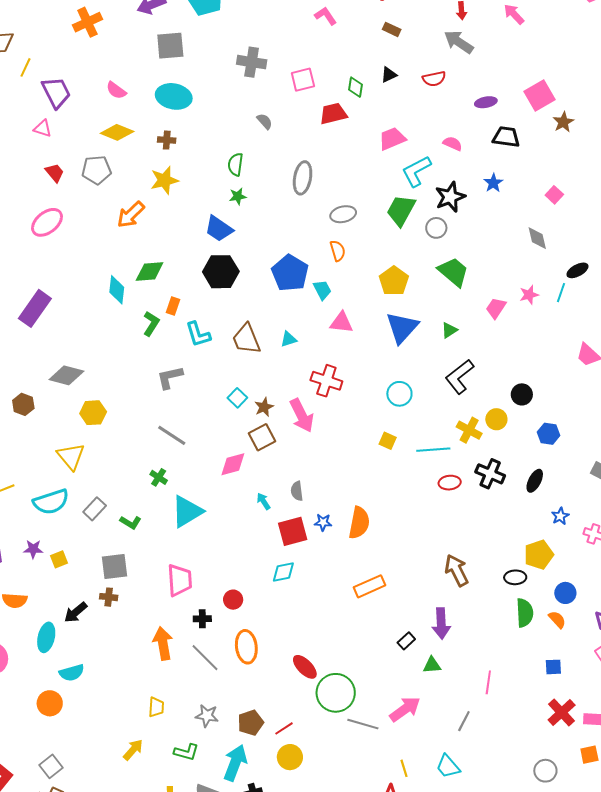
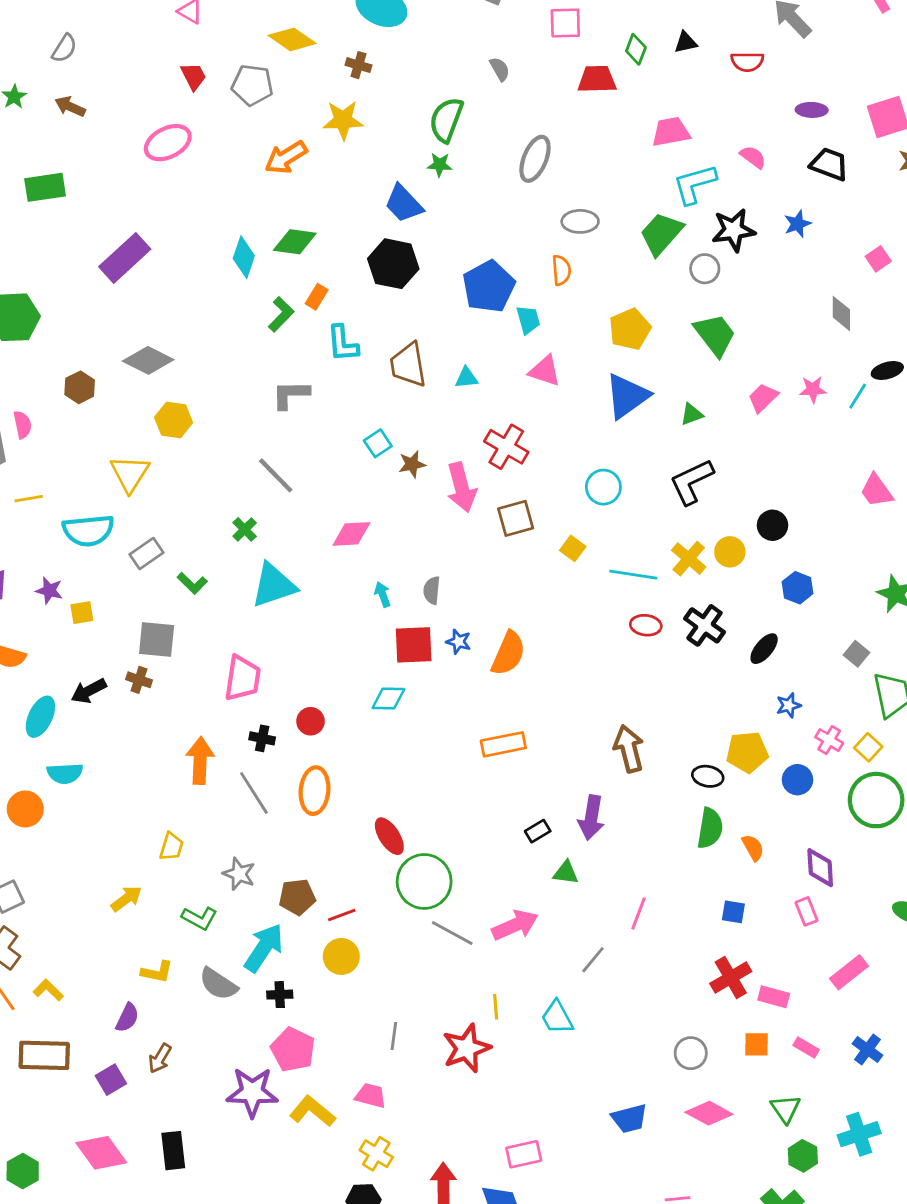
green semicircle: (235, 164) -> (446, 120), size x1.4
brown square: (262, 437) -> (516, 518), moved
blue circle: (565, 593) -> (797, 780), moved

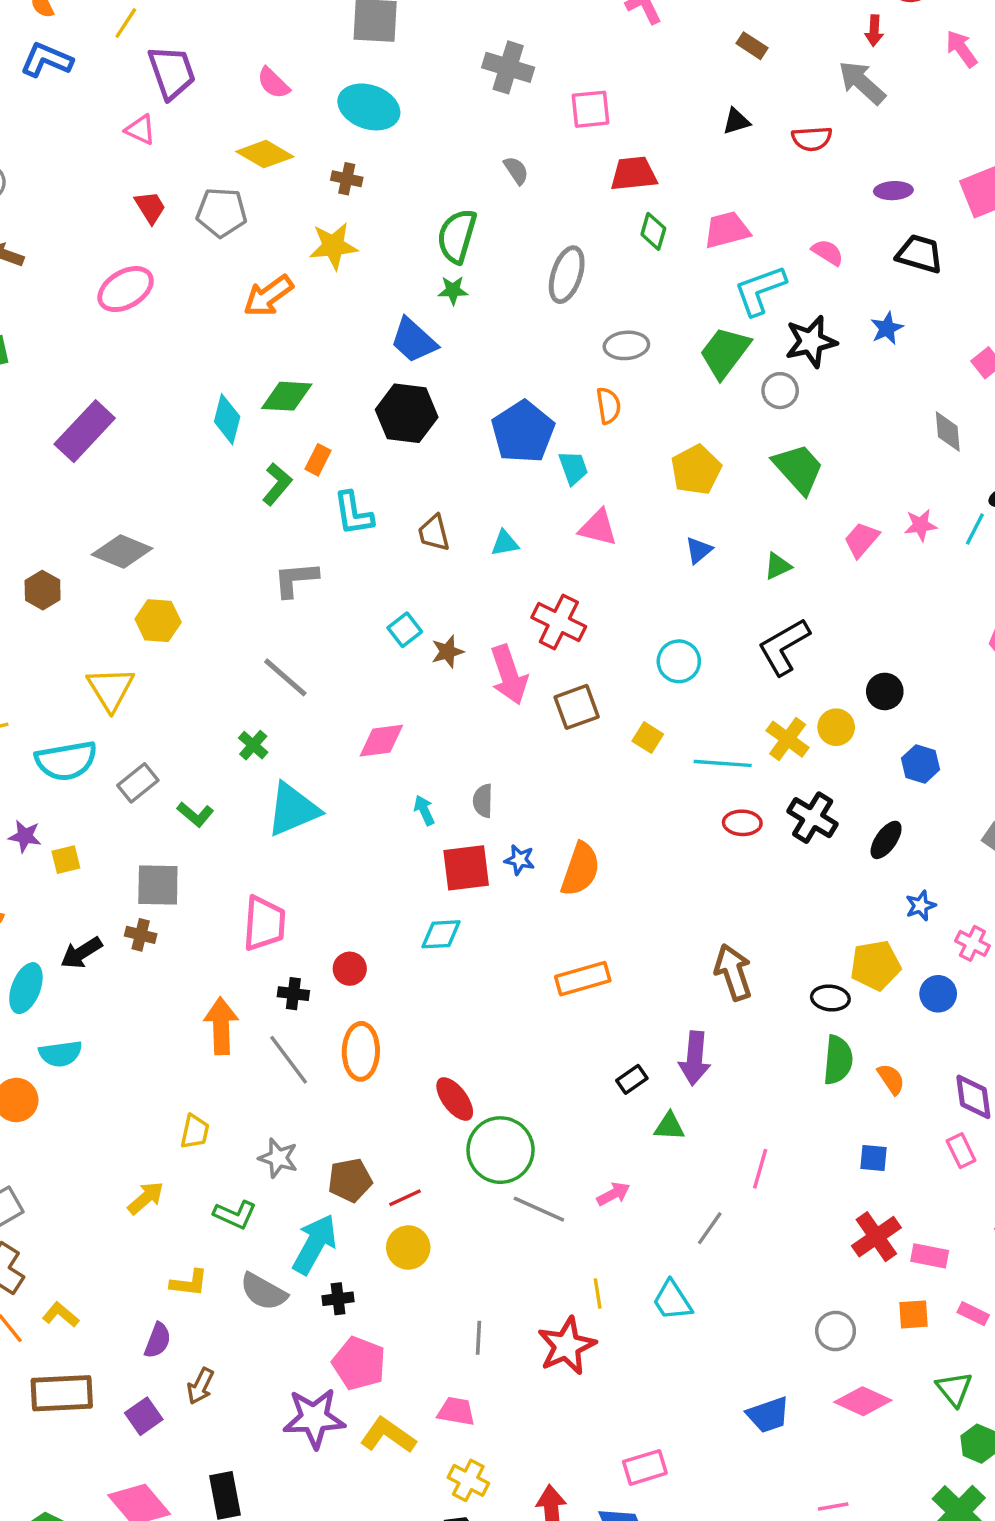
green diamond: (636, 49) -> (653, 231), moved
brown trapezoid: (408, 365) -> (434, 533), size x0.7
blue triangle: (627, 396) -> (699, 550), size x0.5
pink arrow: (515, 925) -> (613, 1194), size x0.6

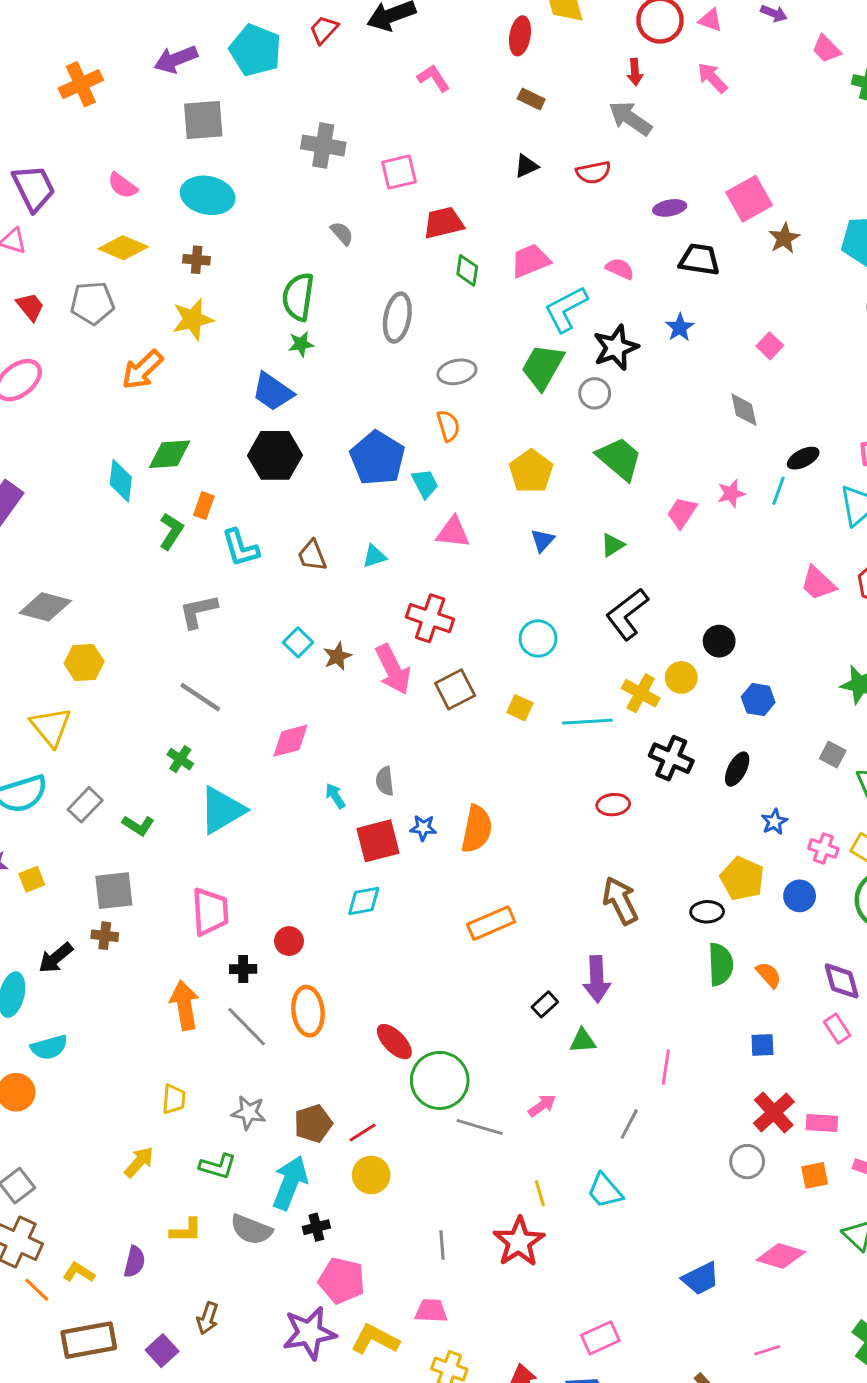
red ellipse: (742, 823) -> (613, 805), moved
yellow pentagon: (875, 965) -> (742, 879), turned -30
gray circle: (836, 1331) -> (747, 1162), moved
purple semicircle: (158, 1340) -> (135, 1262), moved

